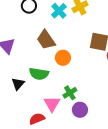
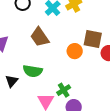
orange circle: (63, 58) -> (75, 51), moved

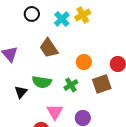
brown square: (93, 39) -> (102, 84), moved, turned -30
green cross: (64, 90) -> (71, 85), moved

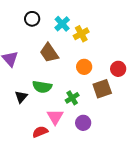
yellow cross: (83, 15) -> (81, 34), moved
green cross: (71, 85) -> (72, 98), moved

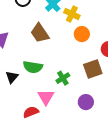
yellow cross: (81, 34) -> (72, 14), turned -35
orange circle: (84, 67) -> (82, 34), moved
purple circle: (83, 123) -> (86, 102), moved

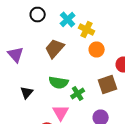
brown trapezoid: (40, 33) -> (55, 48), turned 75
green semicircle: (33, 67) -> (59, 82), moved

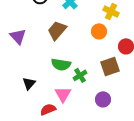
yellow cross: (87, 30) -> (111, 11), moved
black triangle: (27, 92) -> (29, 83), moved

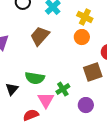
yellow cross: (111, 11) -> (85, 17), moved
green semicircle: (61, 64) -> (35, 78), moved
green cross: (80, 75) -> (63, 89), moved

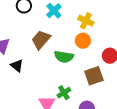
green semicircle: (35, 78) -> (64, 57), moved
black triangle: (12, 89) -> (17, 66), moved, turned -32

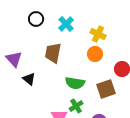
brown trapezoid: (41, 40) -> (53, 53), turned -30
green semicircle: (64, 57) -> (75, 83), moved

